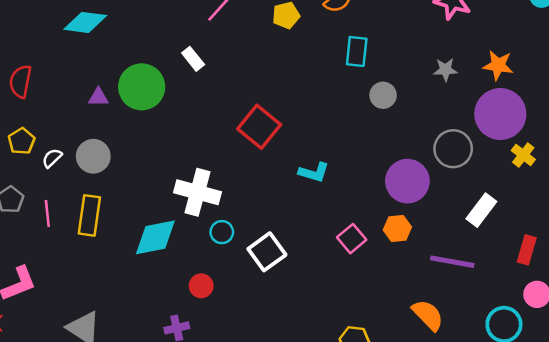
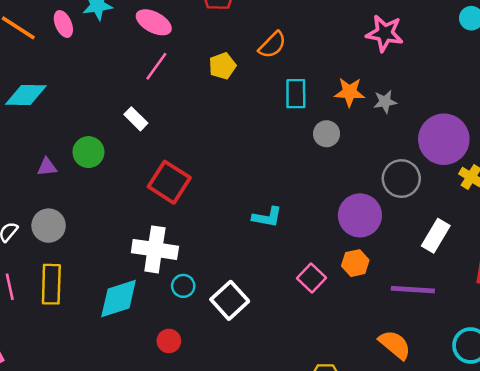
orange star: (498, 65) -> (350, 92), moved
green circle: (142, 87) -> (88, 152), size x0.7
red square: (259, 127) -> (169, 182), moved

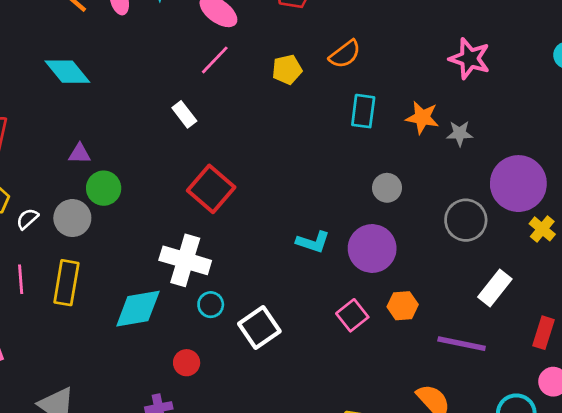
cyan diamond: (26, 95) -> (67, 72), turned 42
gray circle: (327, 134) -> (387, 188), moved
green circle: (88, 152) -> (104, 188), moved
purple circle: (360, 215) -> (372, 248), moved

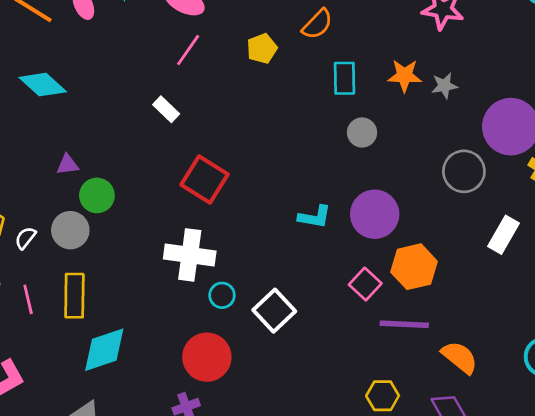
gray circle: (387, 188) -> (362, 132), moved
orange hexagon: (403, 306) -> (414, 267), size x1.5
cyan diamond: (138, 309) -> (104, 350), moved
purple line: (462, 344) -> (404, 324), moved
red circle: (187, 363) -> (207, 357), size x1.8

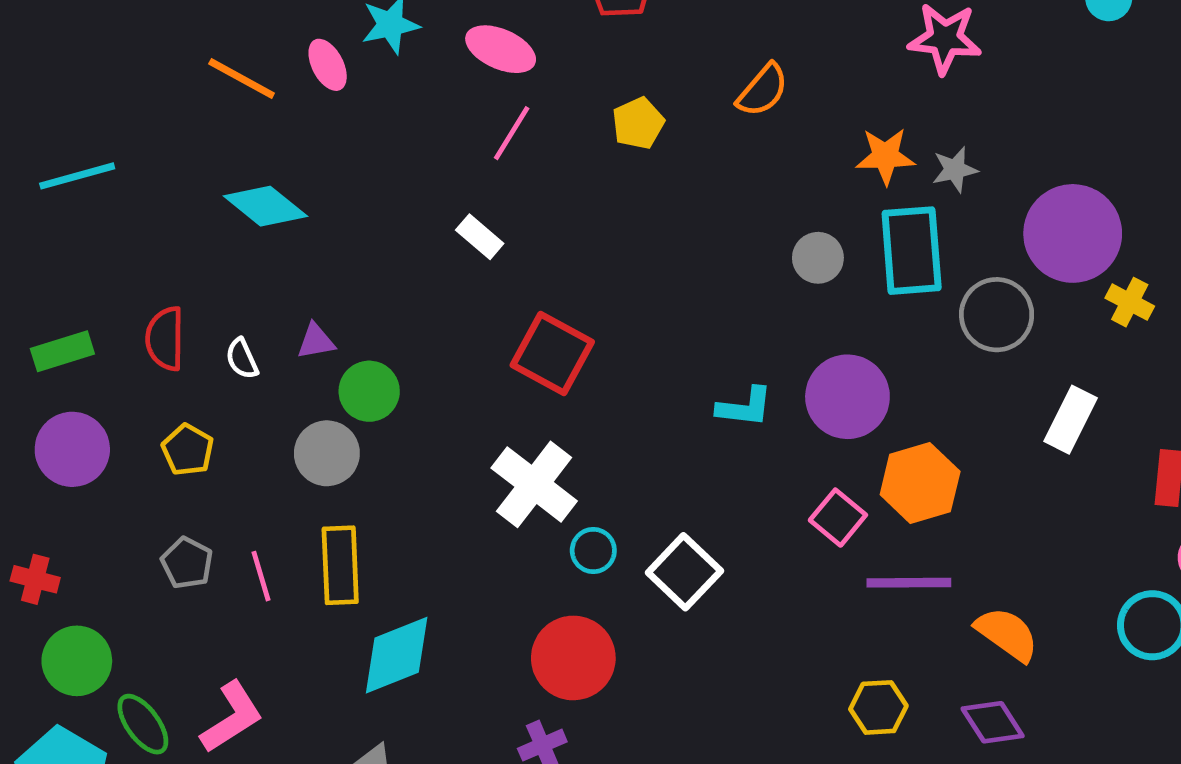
orange semicircle: (317, 24) -> (763, 90), moved
cyan rectangle: (344, 78) -> (912, 251), moved, size x1.5
white semicircle: (25, 238) -> (242, 359), moved, turned -60
white cross: (190, 255) -> (534, 484), turned 33

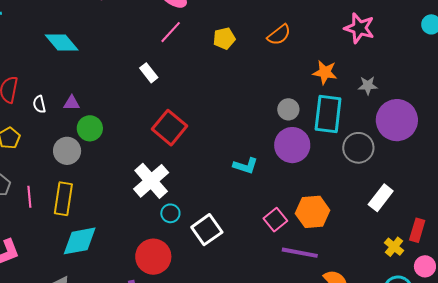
gray star: (955, 170) -> (368, 85), moved
yellow cross: (1130, 302) -> (394, 247), moved
purple circle: (847, 397) -> (292, 145), moved

